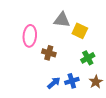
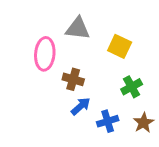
gray triangle: (62, 20) -> (78, 28), moved
blue arrow: (54, 83) -> (81, 106), moved

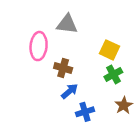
yellow square: (120, 46) -> (110, 50), moved
blue cross: (108, 121) -> (85, 112), moved

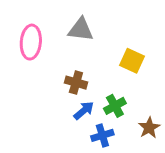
pink ellipse: (39, 46) -> (31, 42), moved
green cross: (113, 74) -> (115, 106), moved

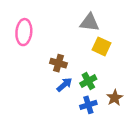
gray triangle: (81, 30) -> (90, 23), moved
blue cross: (102, 135) -> (88, 105), moved

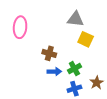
blue arrow: (64, 85) -> (54, 72), turned 40

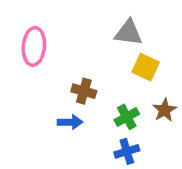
blue arrow: (54, 72) -> (70, 122), moved
brown star: (97, 83) -> (165, 110), moved

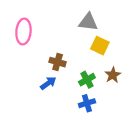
blue arrow: (70, 122) -> (48, 83), turned -35

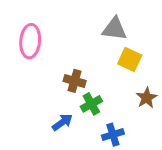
green cross: (87, 80) -> (91, 104), moved
blue arrow: (48, 83) -> (62, 122), moved

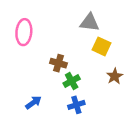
blue arrow: (62, 122) -> (33, 103), moved
blue cross: (113, 135) -> (76, 105), moved

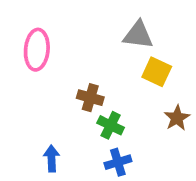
green cross: (72, 81) -> (111, 125), turned -35
blue arrow: (33, 103) -> (52, 159), turned -56

